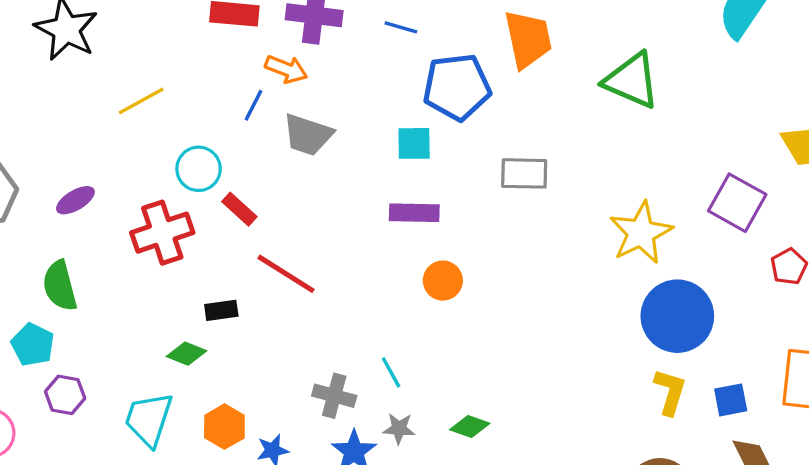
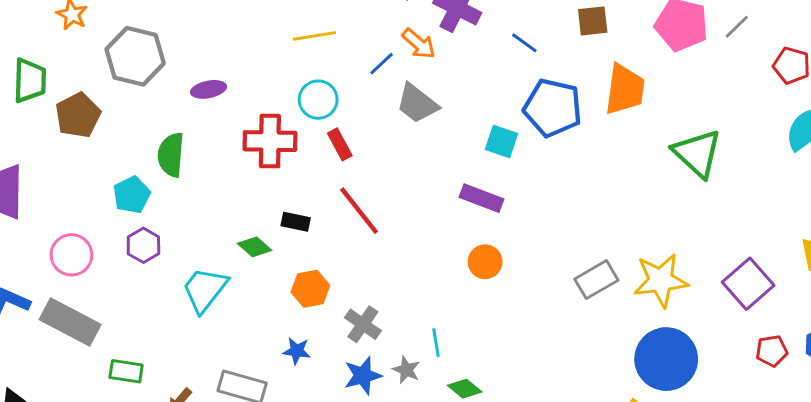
yellow line: (141, 101) -> (314, 36), moved
gray rectangle: (524, 173) -> (596, 280), moved, turned -51
cyan line: (391, 372) -> (436, 343), moved
orange hexagon: (224, 427) -> (310, 289), moved

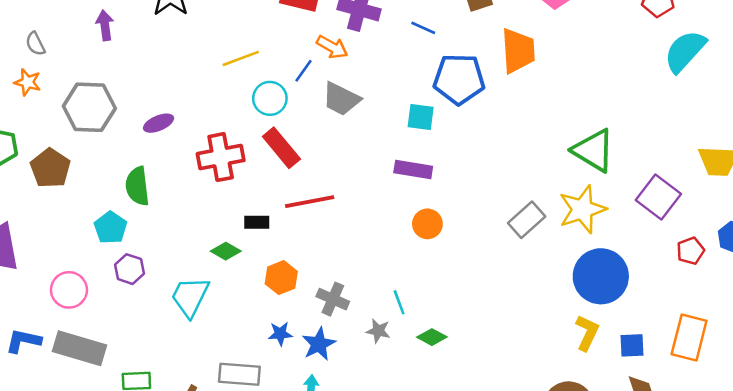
cyan circle: (318, 100) -> (270, 98), moved
red rectangle: (340, 144) -> (281, 148), size x1.5
green triangle: (697, 153) -> (593, 150), moved
red line: (359, 211) -> (310, 202), turned -51
blue star: (363, 376) -> (319, 344), moved

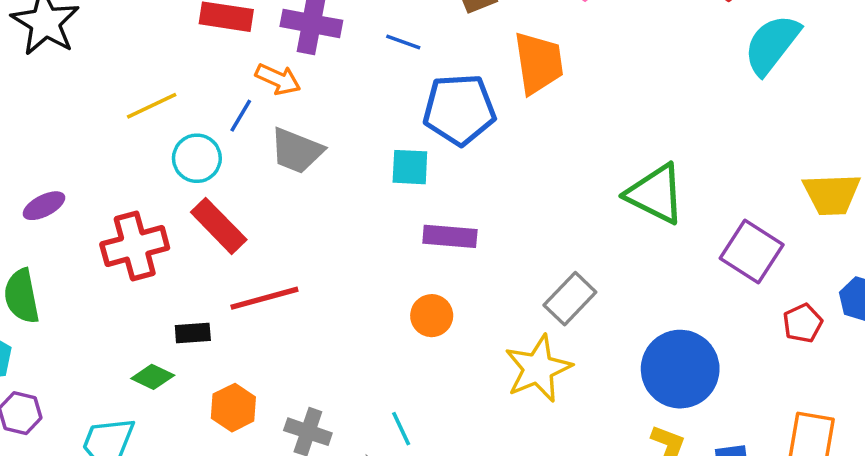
purple rectangle: (413, 169) -> (450, 236), moved
yellow star: (582, 209) -> (538, 369), moved

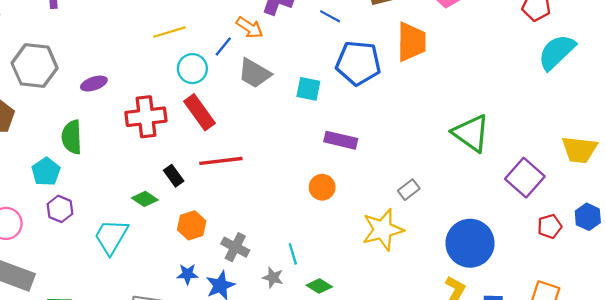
cyan square: (410, 167) -> (308, 89), moved
gray rectangle: (570, 299) -> (409, 190), size x0.7
black rectangle: (193, 333) -> (174, 176), turned 50

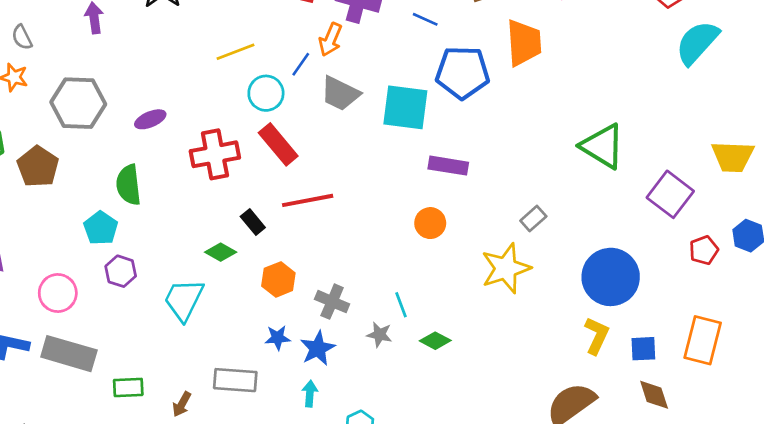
orange arrow: (250, 28) -> (330, 40), turned 84
cyan square: (308, 89) -> (405, 107), size x1.6

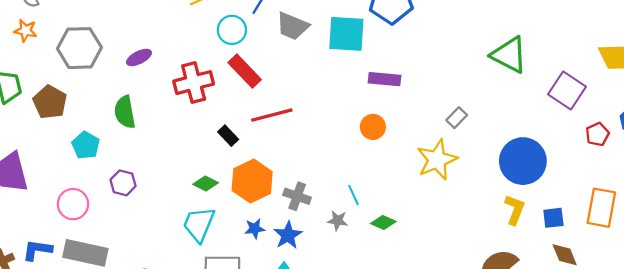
cyan pentagon: (101, 228) -> (86, 145), moved
green diamond: (221, 252) -> (206, 183), moved
orange hexagon: (278, 279) -> (252, 181), size x1.5
cyan trapezoid: (184, 300) -> (199, 224), moved

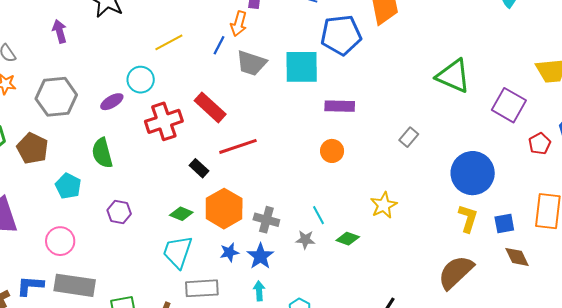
cyan circle: (232, 30) -> (141, 80), moved
yellow star: (437, 160) -> (384, 205), moved, size x0.7
purple hexagon: (123, 183) -> (119, 212), moved

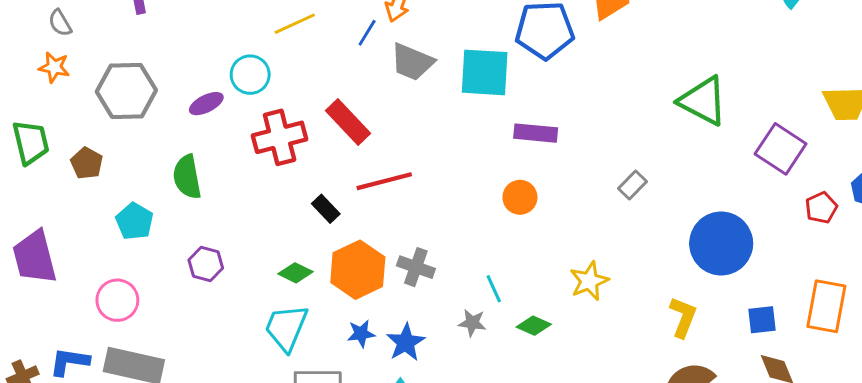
brown pentagon: (32, 148) -> (87, 163), size x0.7
yellow L-shape: (468, 218) -> (683, 317), moved
gray cross: (266, 220) -> (416, 267), moved

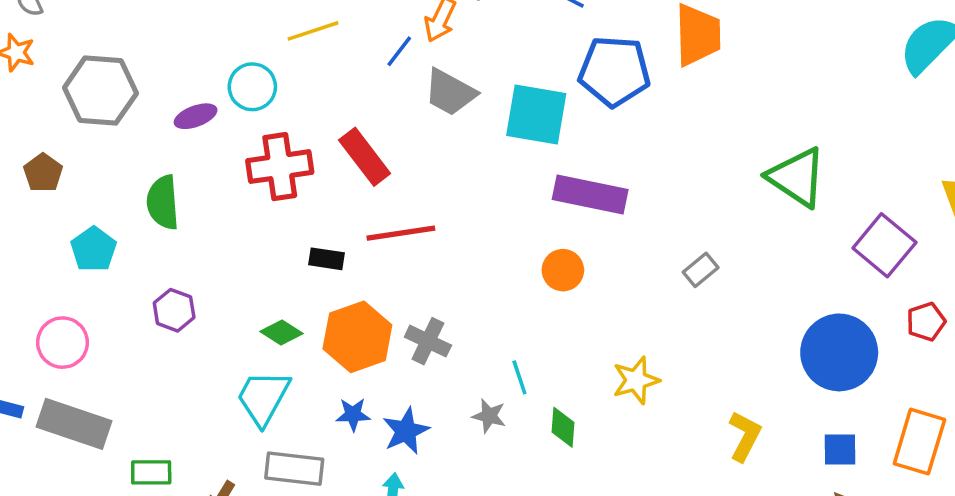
purple rectangle: (536, 133) -> (590, 195), size x1.4
black rectangle: (326, 209) -> (326, 259), turned -44
blue circle: (721, 244) -> (839, 352), moved
green diamond: (534, 326) -> (563, 427), turned 64

